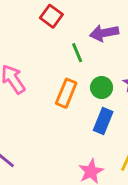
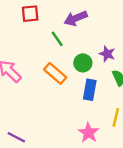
red square: (51, 16) -> (30, 14), turned -30
orange rectangle: (66, 93) -> (55, 73), turned -60

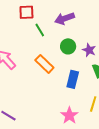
green line: (57, 39) -> (40, 30), moved
green circle: (83, 63) -> (68, 46), moved

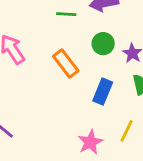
green line: (40, 30) -> (66, 14), turned -64

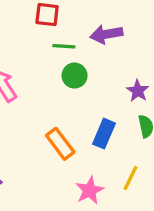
green circle: (103, 44) -> (75, 76), moved
orange rectangle: (66, 63) -> (60, 144), moved

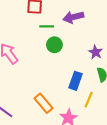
orange rectangle: (60, 144) -> (43, 103), moved
yellow line: (131, 178) -> (89, 100), moved

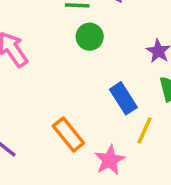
blue rectangle: (76, 81) -> (123, 98), turned -54

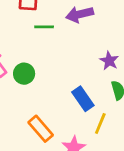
green circle: (90, 37) -> (24, 74), moved

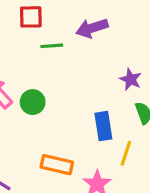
blue rectangle: (83, 99) -> (103, 126), turned 30
orange rectangle: (41, 129) -> (57, 165), turned -32

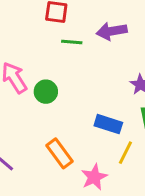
blue rectangle: (103, 126) -> (108, 124), turned -72
orange rectangle: (57, 165) -> (59, 153), turned 32

